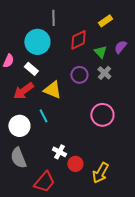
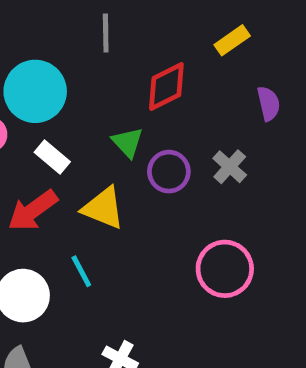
cyan circle: (37, 42) -> (35, 91), moved
purple semicircle: (120, 47) -> (269, 104), turned 128
green triangle: (100, 52) -> (128, 142), moved

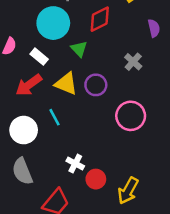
cyan circle: (35, 91) -> (53, 23), moved
purple circle: (169, 172) -> (96, 85), moved

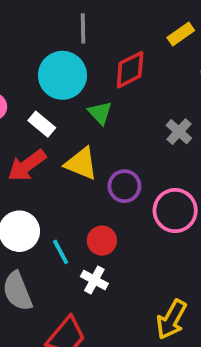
purple circle: (96, 85) -> (124, 186), moved
cyan line: (55, 117) -> (61, 252), moved
red circle: (96, 179) -> (102, 241), moved

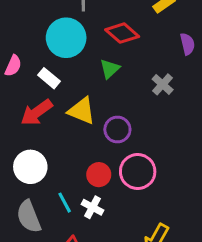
red diamond: (130, 70) -> (122, 33), turned 68
green triangle: (100, 113) -> (110, 69), moved, turned 30
pink circle: (175, 211) -> (138, 172), moved
cyan line: (61, 252) -> (65, 203), moved

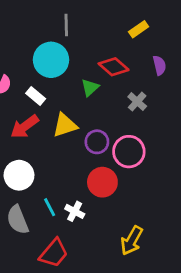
red diamond: (122, 33) -> (114, 67), moved
yellow triangle: (82, 111) -> (65, 125), turned -40
pink circle: (138, 172) -> (129, 152), moved
red circle: (99, 175) -> (102, 182), moved, size x1.4

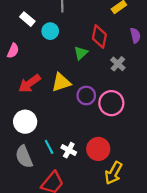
cyan circle: (51, 60) -> (50, 31), size x0.6
red diamond: (114, 67) -> (99, 37), turned 60
white rectangle: (36, 96) -> (27, 19), moved
red circle: (102, 182) -> (98, 149), moved

